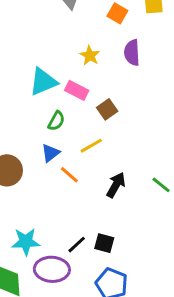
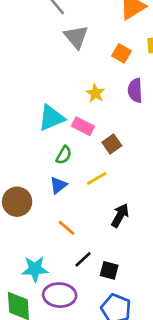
orange line: (69, 175) -> (67, 228), moved
black line: (77, 245) -> (83, 259), moved

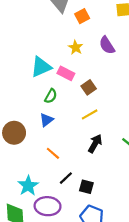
orange square: (121, 53) -> (82, 16), moved, turned 32
purple semicircle: (135, 90) -> (107, 45), turned -30
yellow line: (97, 178) -> (90, 114), moved
cyan star: (35, 269) -> (28, 186), turned -30

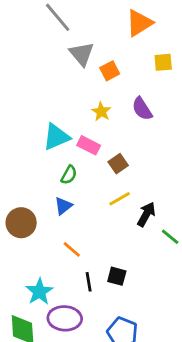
black arrow: (95, 144) -> (146, 214), moved
black line: (66, 178) -> (89, 282), turned -56
black square: (86, 187) -> (117, 276), moved

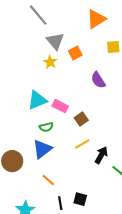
yellow star: (101, 112) -> (50, 62), moved
green semicircle: (69, 175) -> (46, 127), turned 48
blue triangle: (63, 206) -> (42, 149), size x1.5

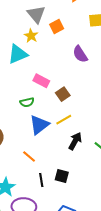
cyan triangle: (37, 100) -> (18, 54), moved
blue triangle: (42, 149) -> (39, 125), moved
black arrow: (101, 155) -> (75, 141), moved

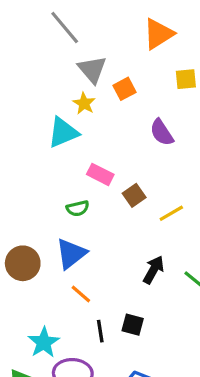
yellow line: (64, 120) -> (171, 213), moved
blue triangle: (39, 125) -> (71, 254), moved

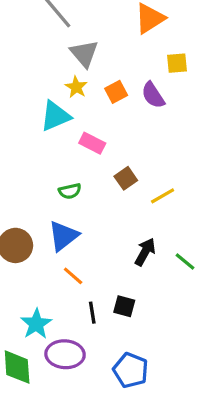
orange square: (124, 89) -> (116, 92), moved
purple semicircle: (162, 132) -> (153, 95), moved
pink rectangle: (100, 174) -> (92, 143), moved

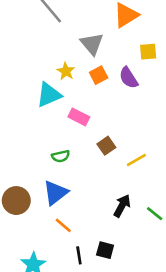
gray triangle: (84, 54) -> (92, 44), moved

